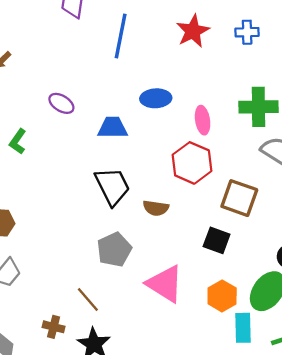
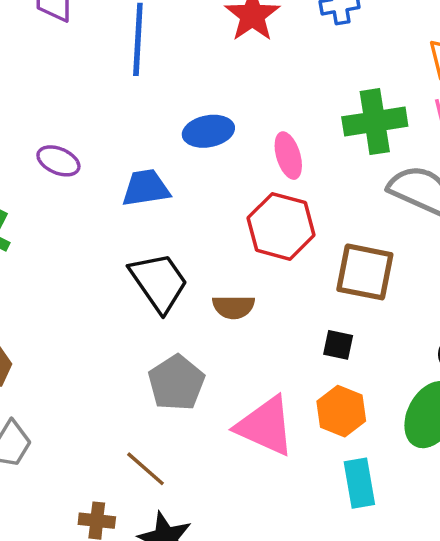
black square: (217, 240) -> (338, 345), size x0.7
orange hexagon: (222, 296) -> (341, 411), moved
cyan rectangle: (243, 328) -> (359, 483), moved

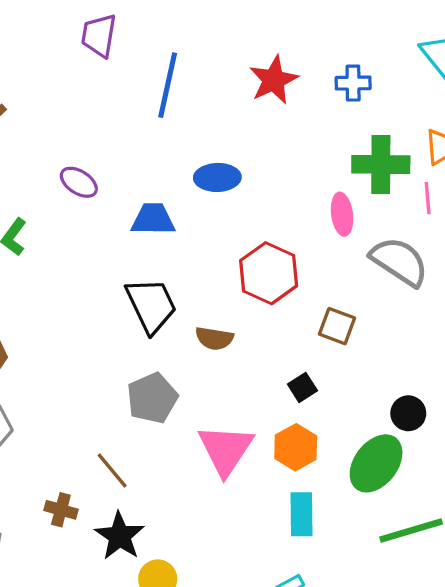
green cross: (375, 122) -> (381, 164), moved
pink ellipse: (288, 156) -> (342, 214), moved
brown square: (365, 272) -> (337, 326), size x0.7
black square: (338, 345) -> (302, 387), turned 36
pink triangle: (265, 426) -> (226, 450), turned 30

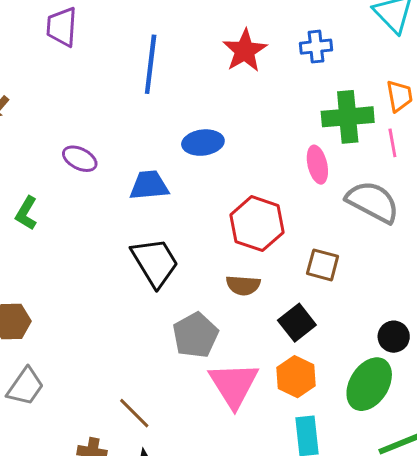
purple trapezoid: (99, 35) -> (62, 27), moved
brown semicircle: (214, 338) -> (243, 285), moved
black square: (302, 387) -> (297, 323), size x1.4
gray pentagon: (152, 398) -> (195, 335), moved

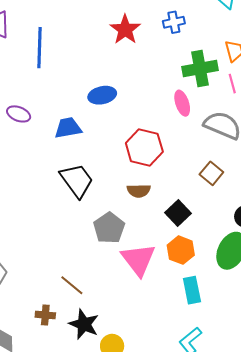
blue line: (151, 64) -> (39, 48), moved
brown square: (323, 265) -> (211, 173), moved, turned 30

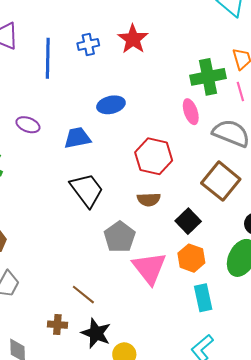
blue cross: (174, 22) -> (88, 44), moved
brown square: (211, 173) -> (221, 181), size x1.6

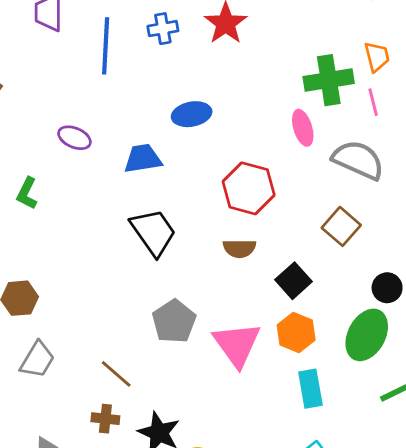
brown square: (221, 181) -> (341, 226), size x0.7
gray pentagon: (120, 237) -> (174, 321), moved
brown line: (83, 295) -> (116, 374), moved

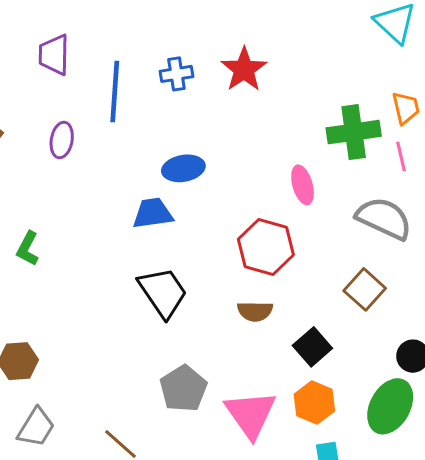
blue ellipse: (192, 114) -> (183, 168), moved
pink ellipse: (303, 128) -> (303, 185), moved
purple ellipse: (74, 138) -> (62, 140), moved, turned 76

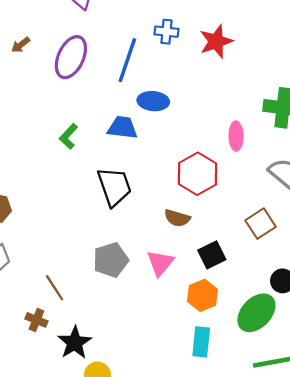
blue line: (115, 92) -> (127, 60), moved
purple ellipse: (62, 140) -> (71, 57), size x1.6
green L-shape: (28, 249) -> (68, 136), moved
pink triangle: (251, 414) -> (160, 263), moved, size x0.7

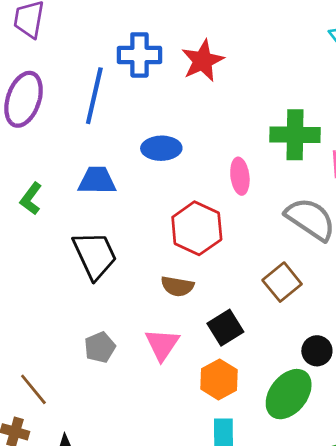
blue cross: (167, 32) -> (139, 55), size x1.4
blue ellipse: (153, 101) -> (161, 148), moved
gray pentagon: (111, 260) -> (100, 347), size x0.7

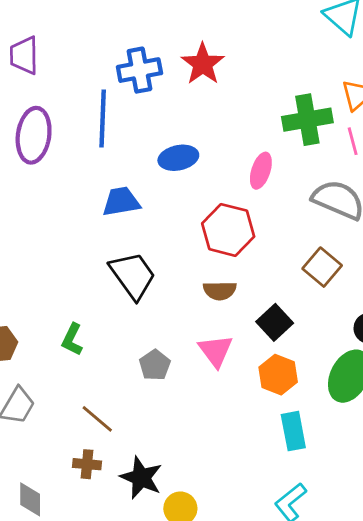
pink ellipse: (240, 176) -> (261, 171), turned 36
green L-shape: (31, 199) -> (72, 339), moved

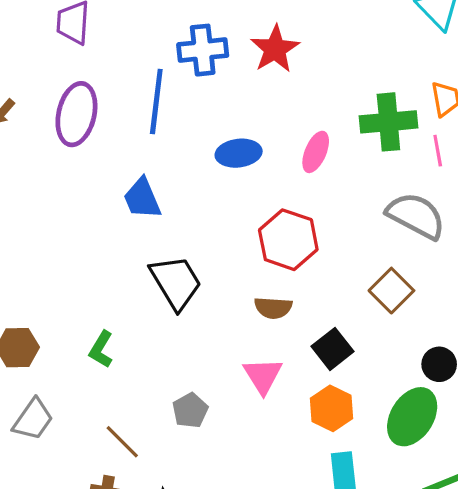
pink ellipse: (261, 171) -> (316, 152), moved
blue trapezoid: (121, 202) -> (142, 198), moved, turned -108
gray pentagon: (155, 365) -> (190, 410), moved

